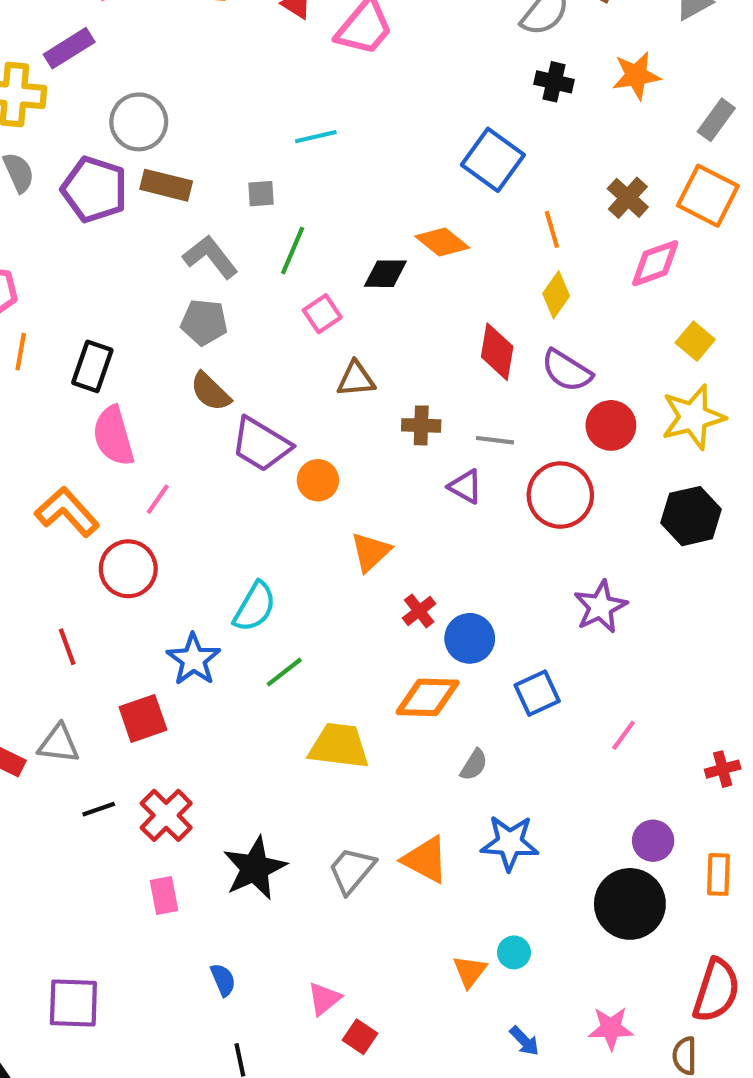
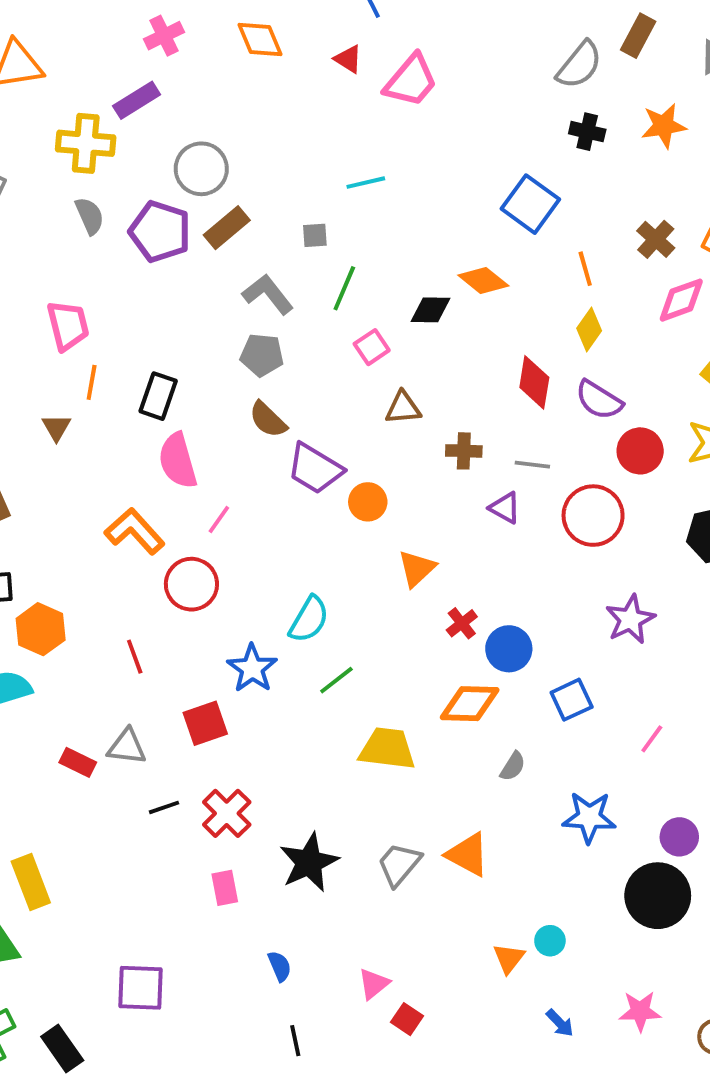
brown rectangle: (166, 185) -> (227, 228), turned -54
blue star: (510, 843) -> (589, 817), moved

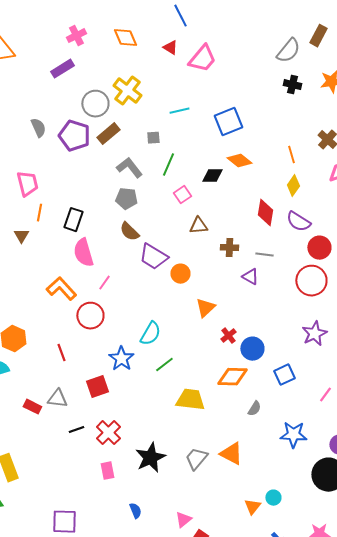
yellow cross: (86, 143) -> (127, 91), moved, turned 32
blue square: (530, 204) -> (228, 122), moved, turned 32
red circle: (593, 516) -> (311, 281), moved

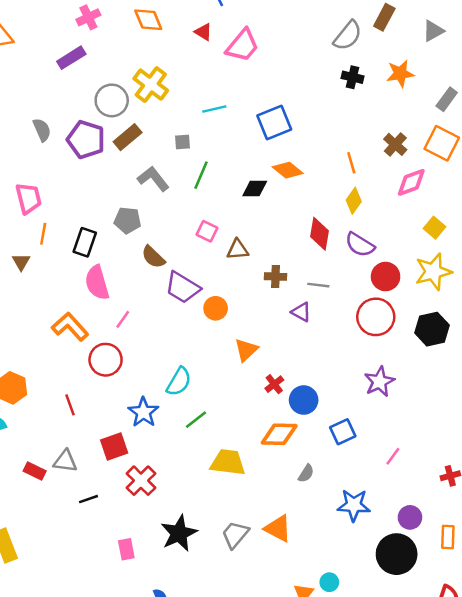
pink square: (182, 195) -> (207, 231), moved, turned -30
gray pentagon: (126, 199) -> (128, 220), moved
red cross: (108, 433) -> (141, 481), moved

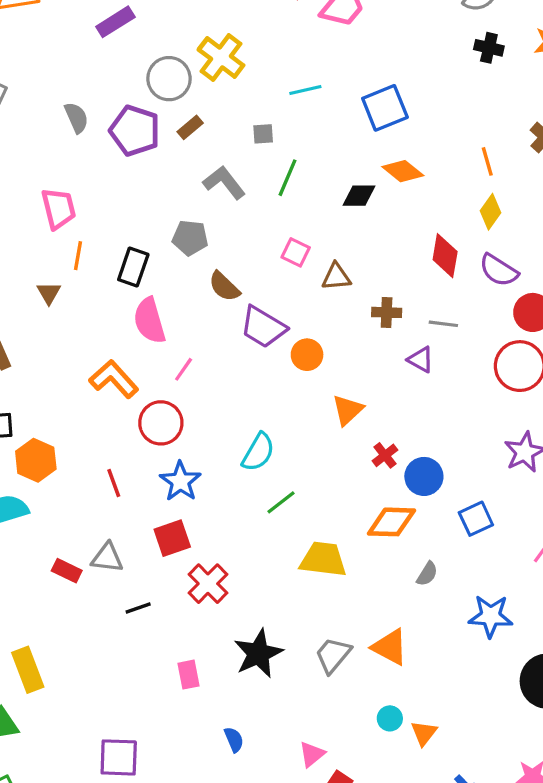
brown rectangle: (128, 137) -> (190, 127), size x0.7
blue star: (143, 412) -> (180, 481), moved
cyan circle: (329, 582) -> (390, 718), moved

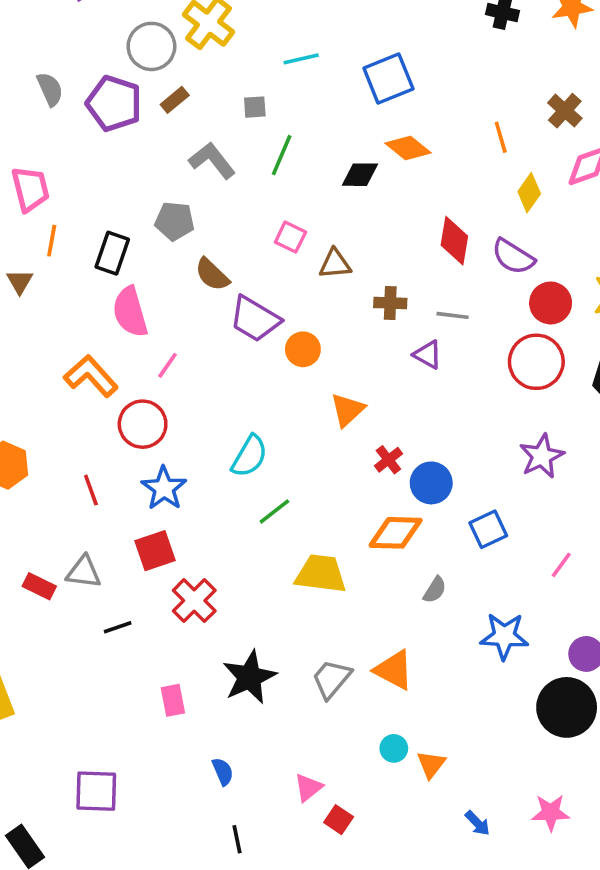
yellow diamond: (491, 212) -> (529, 193), moved

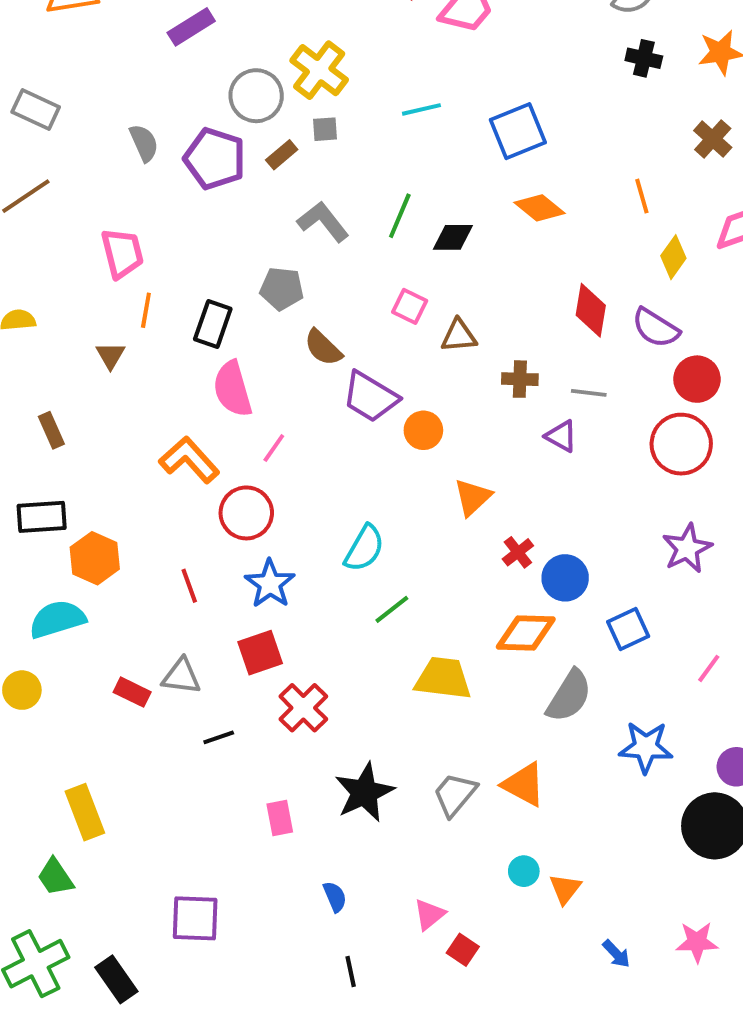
gray square: (255, 107) -> (325, 129), moved
brown cross: (565, 111) -> (713, 139), moved
black diamond: (360, 175) -> (453, 237), moved
gray semicircle: (435, 590) -> (569, 696), size x1.8

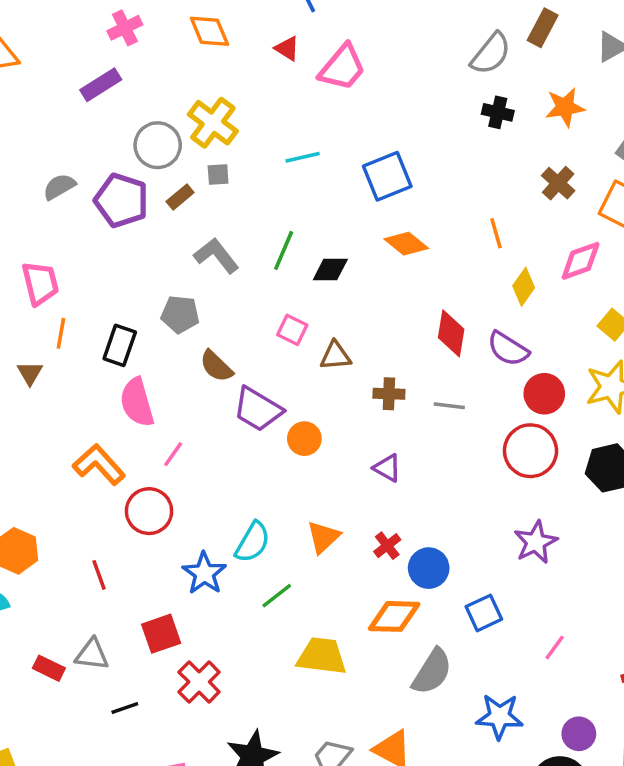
gray semicircle: (144, 143) -> (59, 187), turned -96
purple triangle: (561, 436) -> (387, 468), moved
orange triangle: (473, 497) -> (323, 537), moved
blue star: (270, 584) -> (204, 573), moved

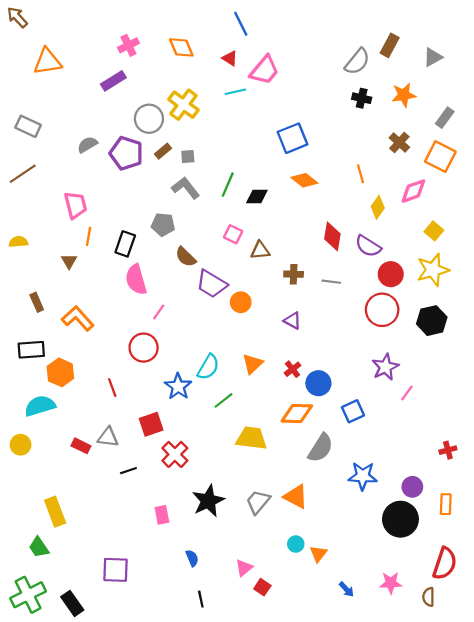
cyan line: (303, 157) -> (235, 92), moved
gray square: (218, 175) -> (188, 157), moved
orange L-shape: (99, 465) -> (78, 318), moved
pink line: (555, 647) -> (407, 393), moved

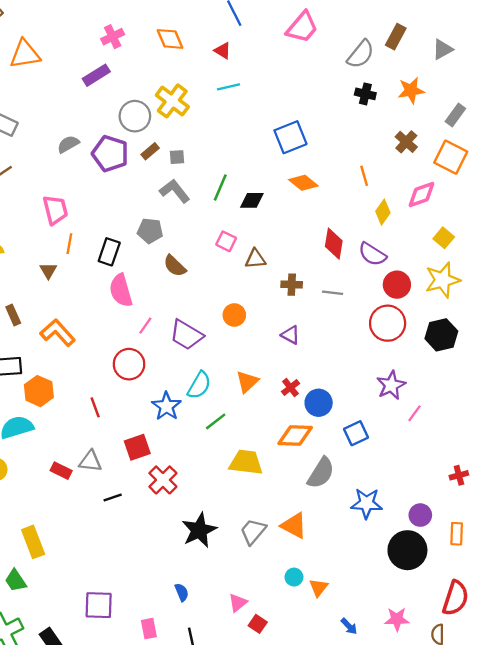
pink trapezoid: (264, 70) -> (302, 27), moved
purple trapezoid: (212, 284) -> (186, 335), moved
pink rectangle: (162, 515) -> (149, 629), moved

